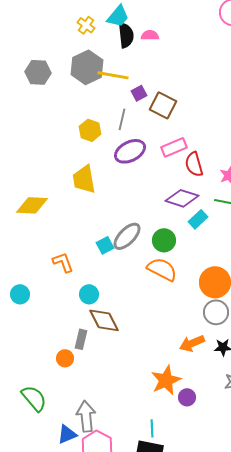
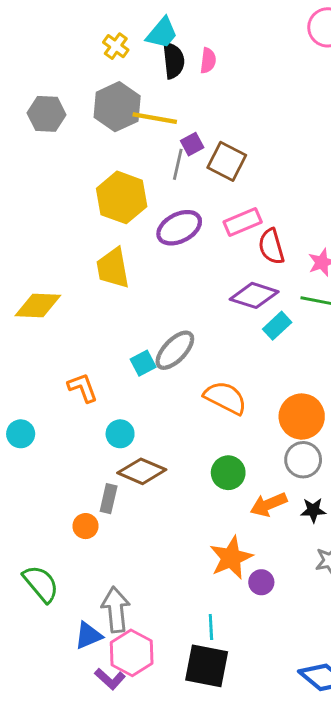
pink semicircle: (150, 35) -> (208, 61), turned 96
gray line: (122, 119) -> (178, 164), moved
yellow hexagon: (90, 130) -> (122, 197), size x1.6
green circle: (164, 240) -> (228, 473), moved
brown diamond: (104, 320) -> (142, 471), turned -40

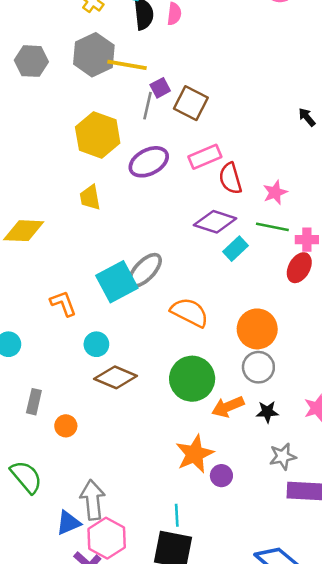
yellow trapezoid: (113, 268) -> (90, 198), size x0.7
cyan square: (143, 363) -> (117, 282), size x1.8
green circle: (228, 473) -> (192, 379), size x1.5
gray rectangle: (109, 499) -> (34, 402), moved

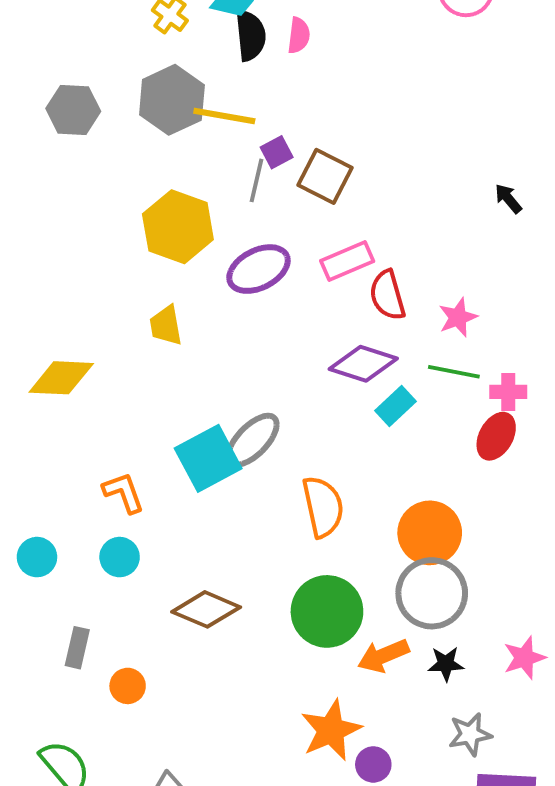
orange semicircle: (190, 312) -> (323, 507), turned 51
cyan circle: (96, 344) -> (120, 557), moved
gray circle: (258, 367) -> (432, 593), size x1.4

